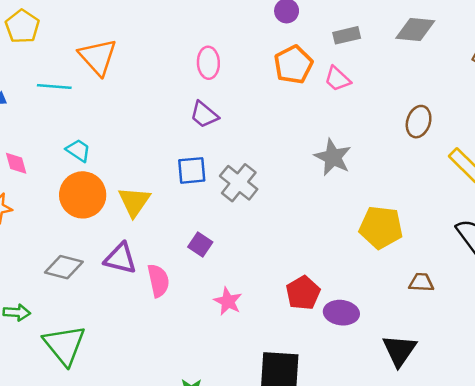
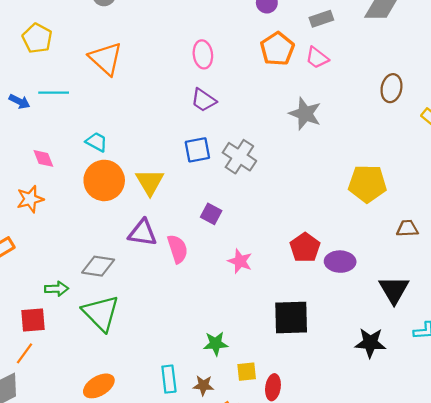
cyan line: (54, 87) -> (54, 93), moved
gray star: (333, 157) -> (305, 114), moved
gray diamond: (64, 267) -> (98, 266), moved

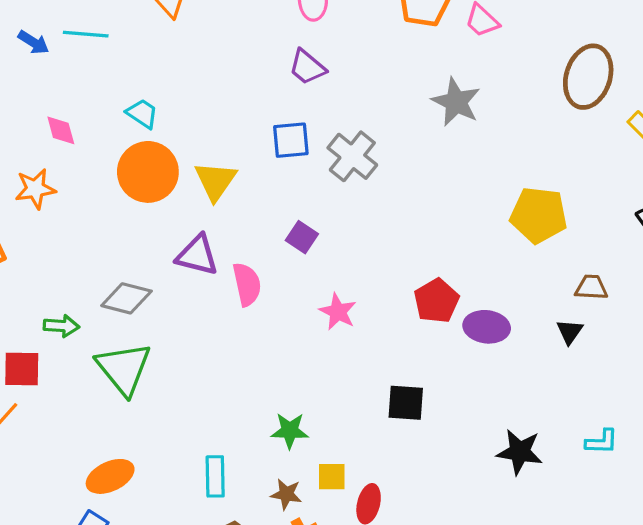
brown ellipse: (391, 88) -> (588, 77), size x1.5
black triangle: (394, 290) -> (570, 332), moved, size x0.6
black square: (291, 318) -> (406, 403), size x0.7
brown star: (203, 385) -> (286, 494), moved

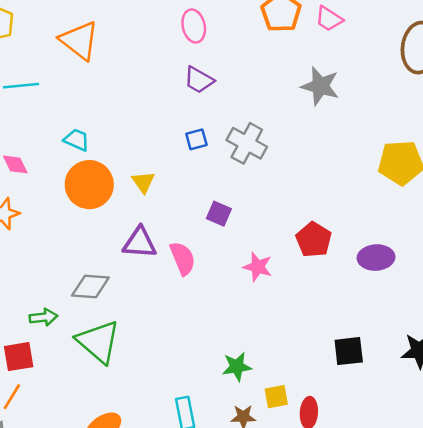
blue square: (291, 140) -> (196, 139), size x0.7
yellow triangle: (215, 181) -> (143, 182), size x0.7
red pentagon: (436, 301) -> (314, 240), moved
black square: (406, 403) -> (349, 351), moved

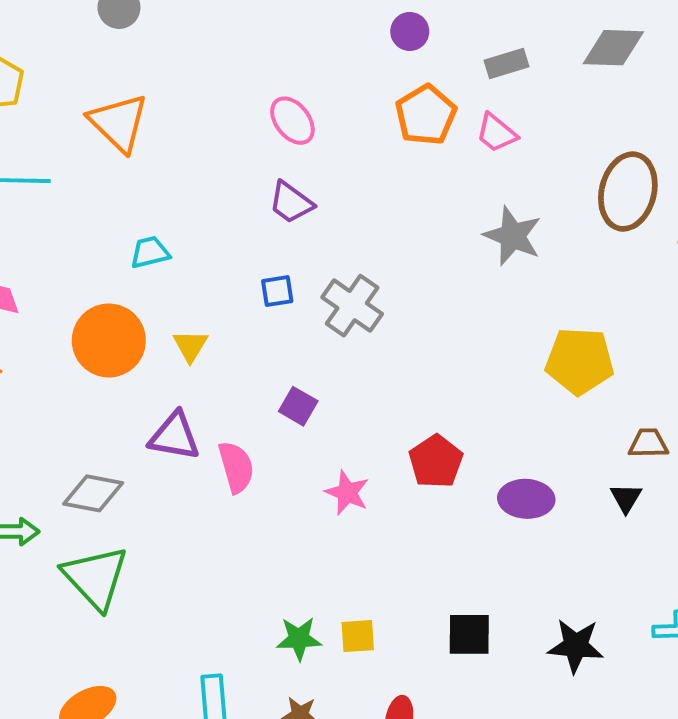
pink ellipse: (194, 26) -> (292, 121), turned -32
gray star: (320, 86) -> (513, 236), moved
cyan trapezoid: (77, 140) -> (150, 252), moved, turned -44
yellow square: (276, 397) -> (358, 636), moved

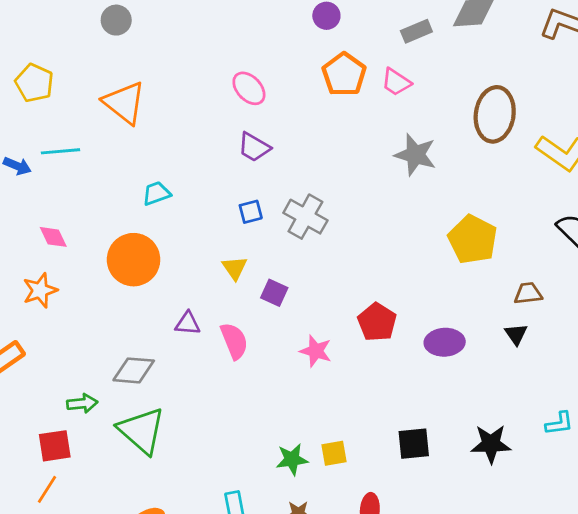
gray rectangle: (507, 64) -> (416, 31), moved
yellow triangle: (190, 346) -> (235, 268), moved
yellow pentagon: (580, 361) -> (473, 239), turned 30
purple triangle: (174, 436) -> (188, 323), size x0.7

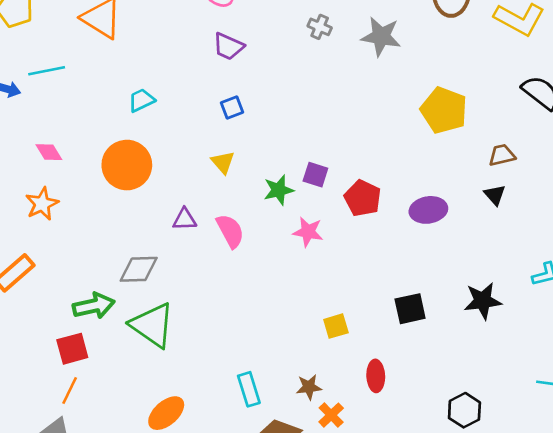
gray cross: (305, 217) -> (320, 27), moved, size x0.6
purple square: (274, 293) -> (315, 175), moved
green arrow: (82, 403) -> (94, 306), size x1.4
green star: (292, 459) -> (279, 190), moved

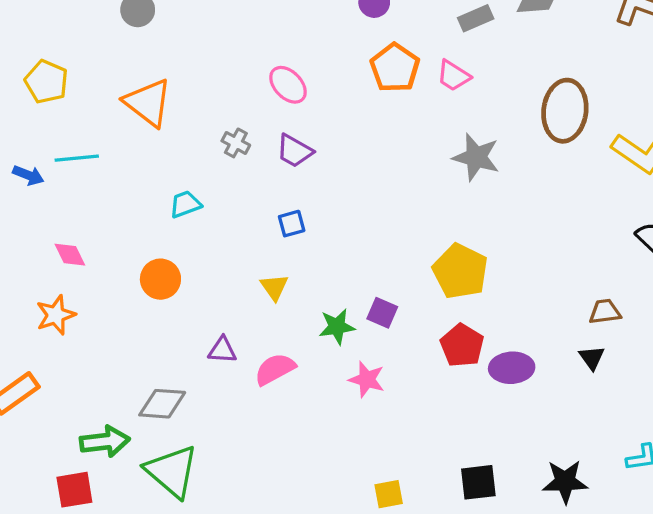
gray cross: (320, 27) -> (236, 143), moved
yellow pentagon: (444, 110) -> (460, 271), moved
orange circle: (127, 165) -> (160, 279), size x0.7
red pentagon: (363, 198) -> (462, 345), moved
pink semicircle: (230, 231) -> (275, 369), turned -96

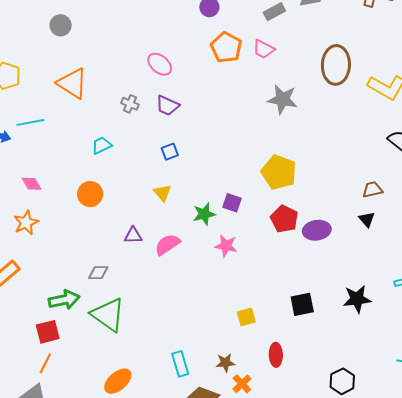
gray diamond: (162, 404) -> (98, 273), size x0.7

